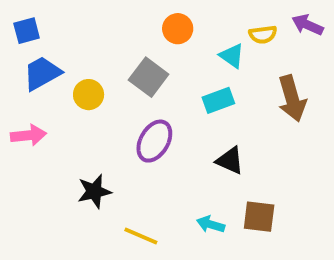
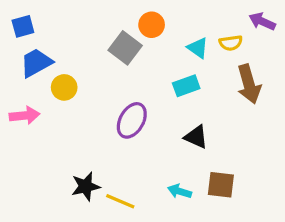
yellow semicircle: (263, 34) -> (231, 43), moved
gray square: (149, 77) -> (125, 48), moved
yellow circle: (89, 95) -> (64, 87), moved
black star: (94, 191) -> (86, 186), moved

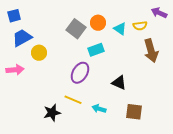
orange circle: (152, 25) -> (98, 23), moved
cyan rectangle: (186, 86) -> (96, 50), moved
cyan arrow: (180, 191) -> (99, 109), moved
yellow line: (120, 201) -> (73, 100), moved

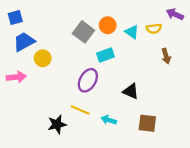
brown arrow: (151, 51) -> (166, 56), size x0.6

